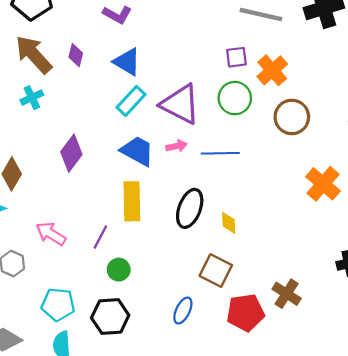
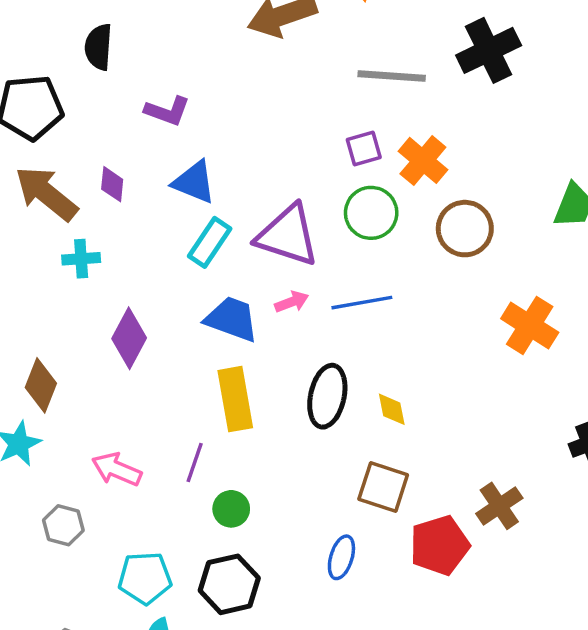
cyan cross: (32, 98) -> (81, 259), moved, turned 30
brown cross: (287, 294) -> (499, 506), turned 32

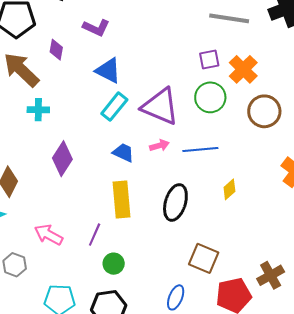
purple diamond: (112, 184) -> (56, 50), moved
blue trapezoid: (232, 319) -> (123, 153), size x0.7
yellow diamond: (392, 409) -> (229, 189), moved, turned 55

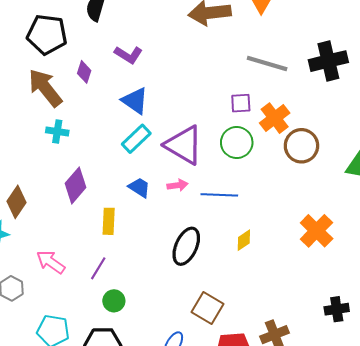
brown circle: (264, 111) -> (301, 146), moved
yellow rectangle: (121, 200) -> (109, 221), moved, size x0.7

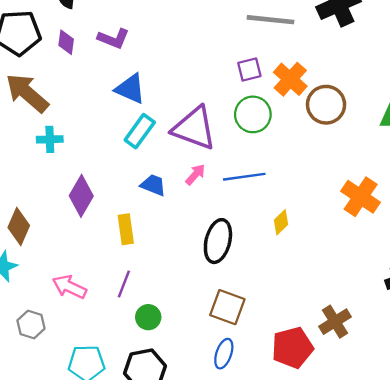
purple diamond: (84, 72) -> (66, 42), moved
pink arrow: (177, 185) -> (195, 174), turned -30
brown square: (208, 308) -> (227, 307), moved

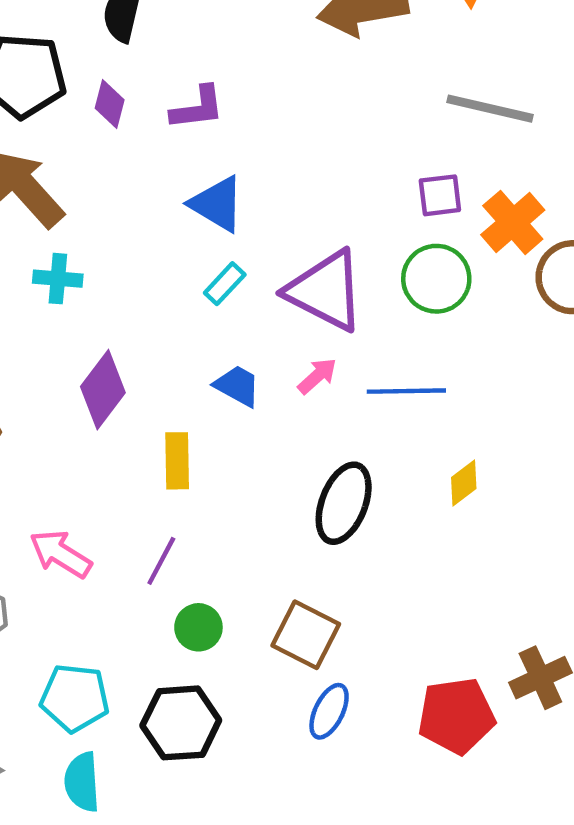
purple L-shape: (113, 39) -> (197, 108), turned -36
cyan rectangle: (140, 131) -> (225, 284), size x0.7
brown square: (227, 307) -> (306, 635), moved

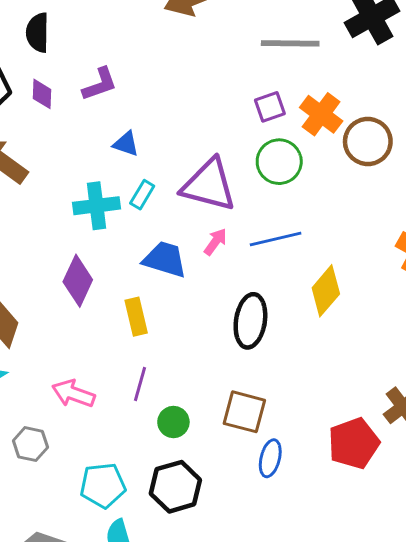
blue triangle: (217, 204) -> (126, 144), size x0.7
cyan cross: (58, 279) -> (97, 206), moved, size x1.4
blue trapezoid: (237, 386) -> (165, 259), size x1.4
yellow diamond: (464, 483) -> (326, 291), size x1.6

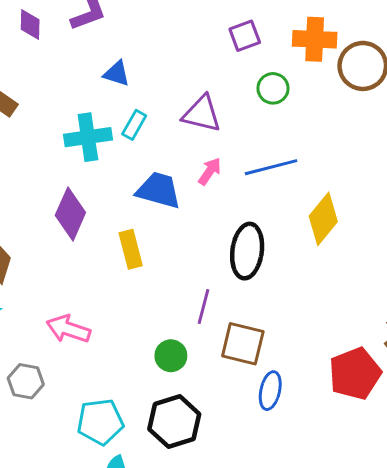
purple square: (270, 107) -> (245, 36), moved
orange cross: (321, 114) -> (315, 39), turned -33
green circle: (279, 162) -> (273, 88), size x0.7
purple triangle: (209, 185) -> (202, 114), size x0.7
purple line: (140, 384) -> (203, 307), moved

